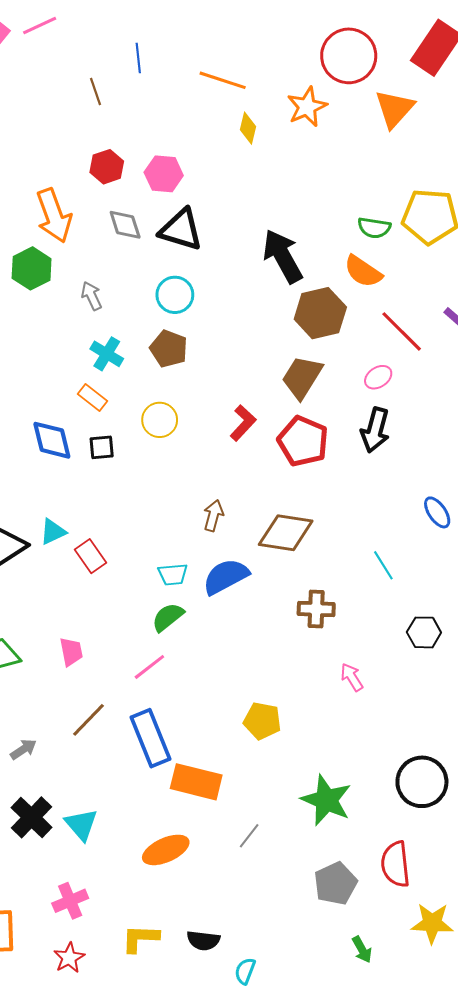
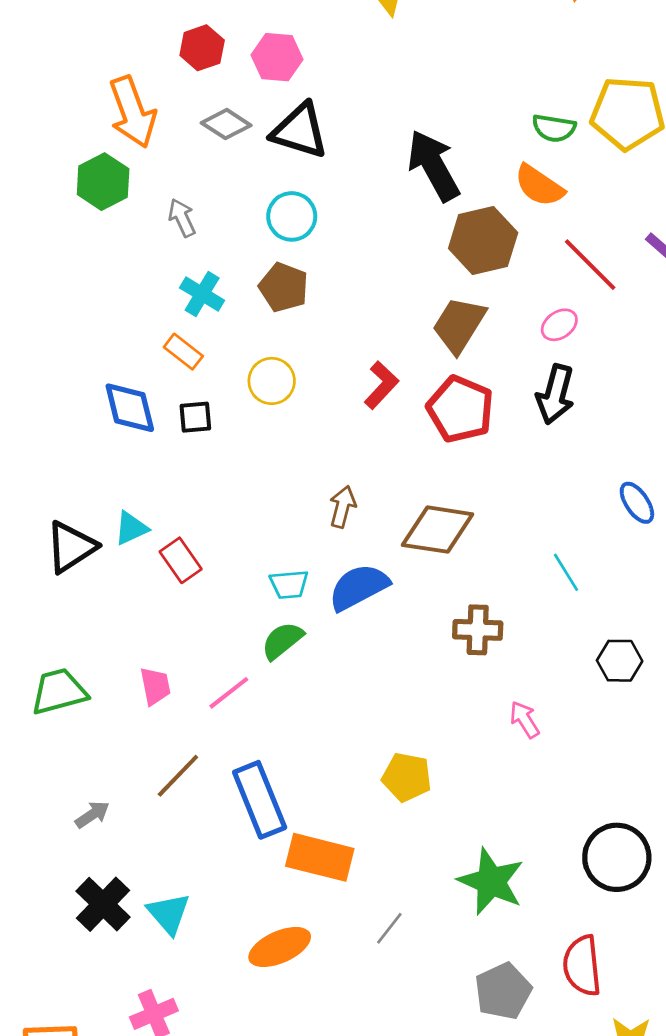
gray diamond: (125, 225) -> (226, 124), turned -39
pink line: (149, 667) -> (229, 693), moved

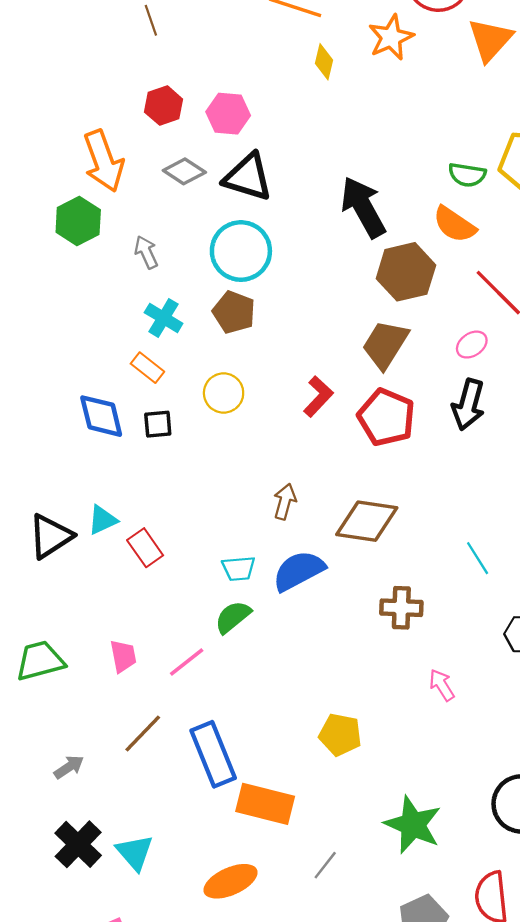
cyan circle: (292, 216) -> (241, 251), size x1.4

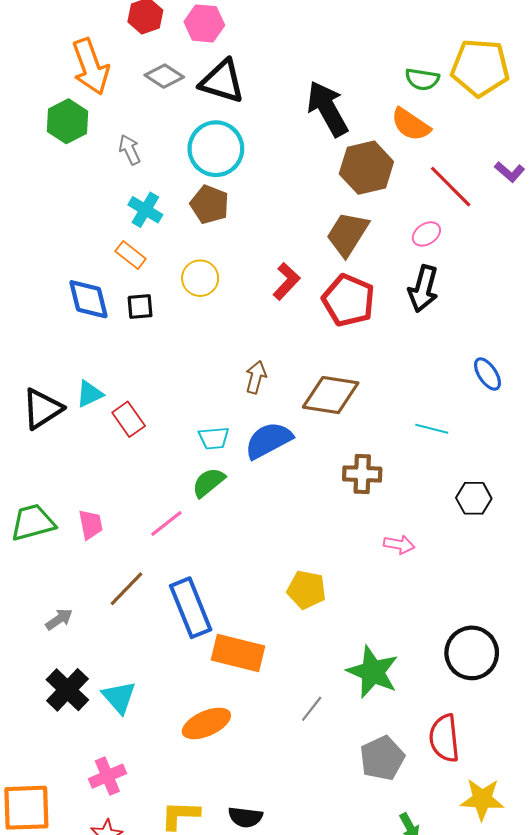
cyan line: (478, 558) -> (432, 429), turned -44
pink trapezoid: (123, 656) -> (91, 525), moved
pink arrow: (442, 685) -> (399, 545), turned 132
gray line: (325, 865) -> (312, 709), moved

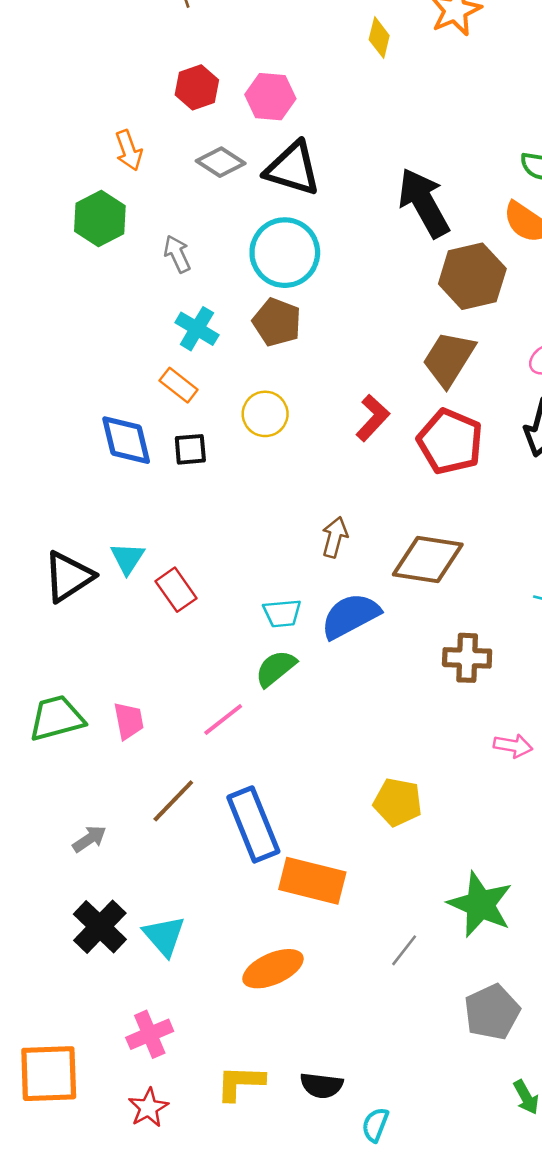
orange arrow: (91, 67) -> (129, 150), size x0.6
cyan triangle: (90, 394) -> (127, 558), turned -32

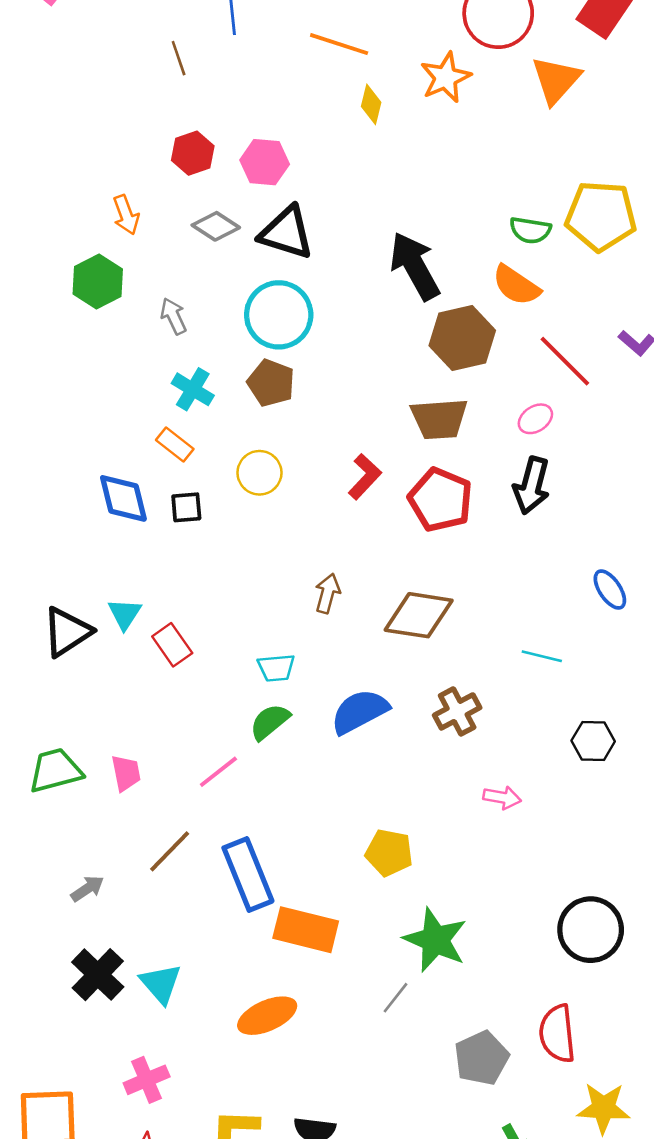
brown trapezoid: (449, 359) -> (439, 419), turned -126
blue semicircle: (350, 616) -> (360, 711), moved
brown cross: (467, 658) -> (457, 711), turned -30
green star: (480, 904) -> (435, 940), moved

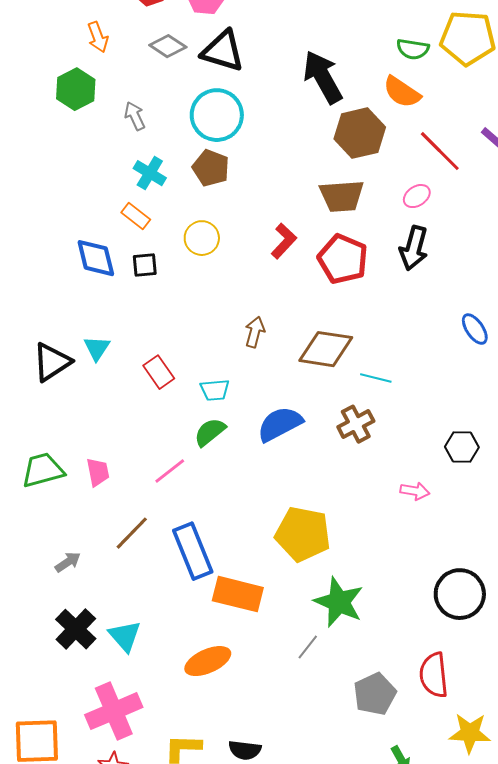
red rectangle: (172, 645) -> (159, 372), moved
cyan line: (542, 656) -> (376, 378), moved
pink arrow: (502, 797) -> (415, 491), moved
yellow pentagon: (389, 853) -> (303, 534), size x1.5
pink cross: (147, 1080) -> (114, 711), size x1.6

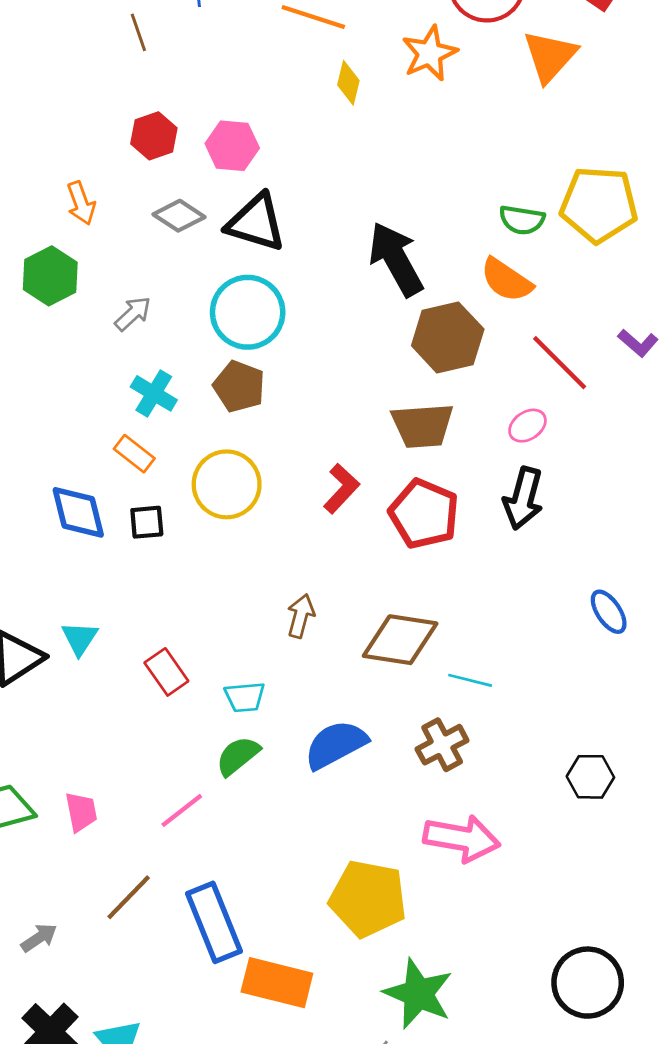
gray arrow: (135, 116) -> (133, 314), turned 72
yellow circle: (202, 238) -> (227, 484), size x1.4
pink arrow: (415, 491) -> (462, 838), moved, size x1.8

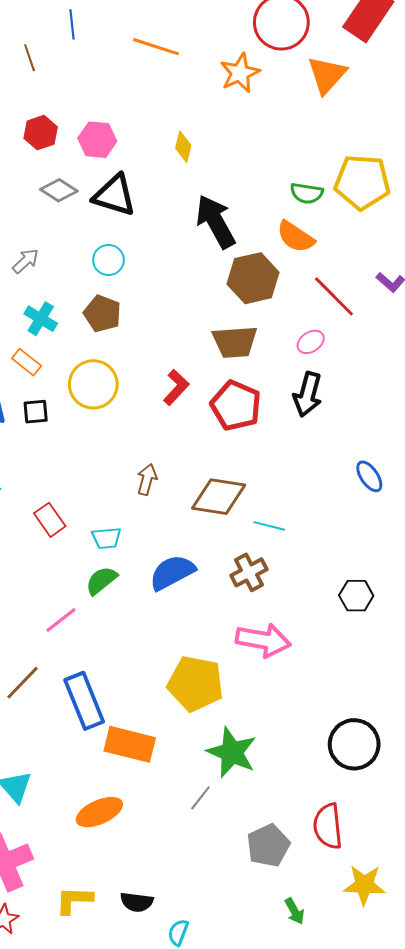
yellow diamond: (348, 83) -> (183, 147), moved
cyan circle: (248, 312) -> (108, 260), size x0.6

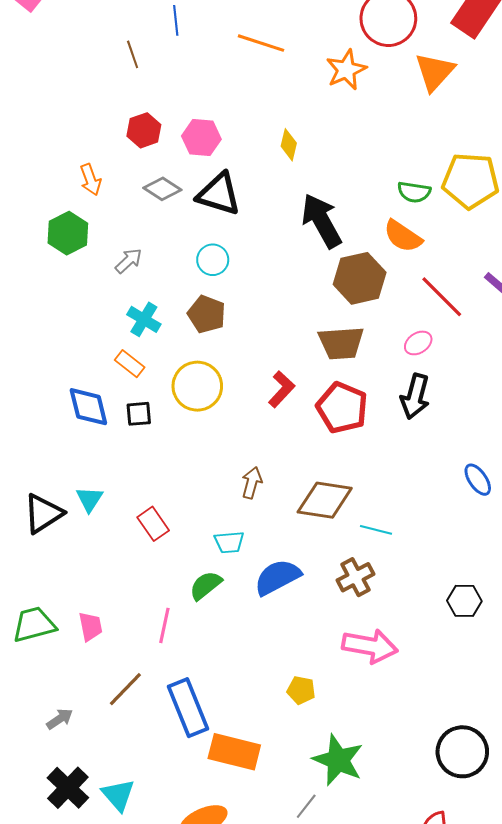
cyan trapezoid: (106, 538) -> (229, 542), moved
pink line: (61, 620) -> (164, 625), turned -40
yellow pentagon: (195, 684) -> (301, 690), size x0.5

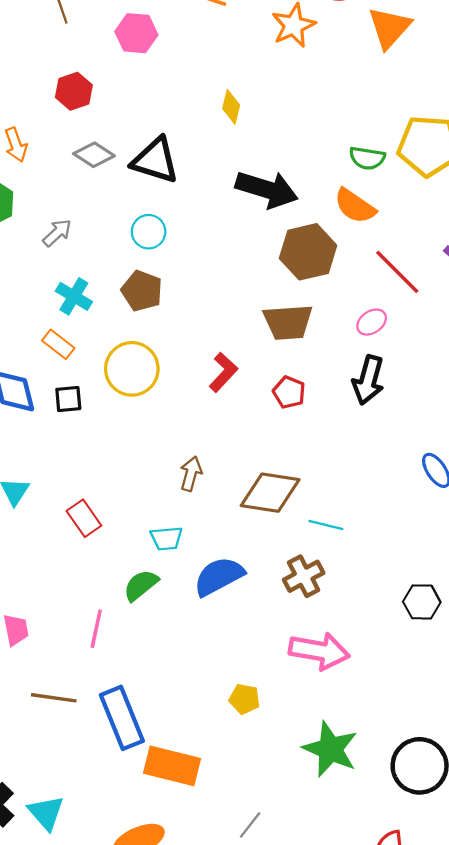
pink hexagon: (201, 138) -> (136, 33), moved
black arrow: (322, 221) -> (267, 189), turned 136
red pentagon: (342, 408) -> (289, 392), size x0.6
brown line: (125, 689) -> (54, 698), turned 54
green star: (338, 760) -> (330, 749), moved

